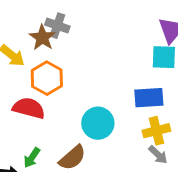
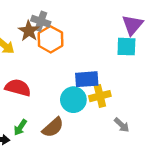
orange hexagon: (47, 78) -> (50, 39), moved
blue rectangle: (149, 98) -> (87, 79), moved
yellow cross: (156, 131) -> (100, 96), moved

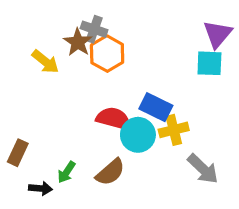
blue rectangle: (87, 79) -> (156, 107), turned 30
red semicircle: (18, 88) -> (114, 119), moved
gray arrow: (122, 125) -> (203, 169), size x1.5

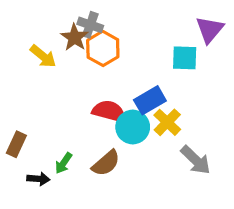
cyan square: (209, 63) -> (185, 58), moved
blue rectangle: (156, 107) -> (150, 100), turned -56
yellow cross: (174, 130) -> (167, 122), turned -32

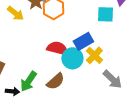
green arrow: (64, 163) -> (28, 81), size x1.5

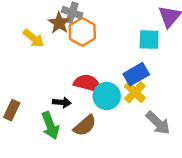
blue rectangle: (83, 41) -> (136, 74), moved
green arrow: (28, 81) -> (50, 126), turned -55
black arrow: (12, 91) -> (62, 102), moved

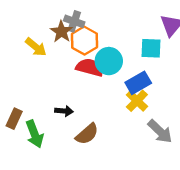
red semicircle: (87, 83) -> (90, 67), moved
cyan circle: (107, 96) -> (109, 61), moved
green arrow: (50, 126) -> (35, 134), moved

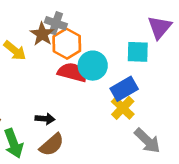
brown semicircle: (87, 134) -> (52, 145), moved

